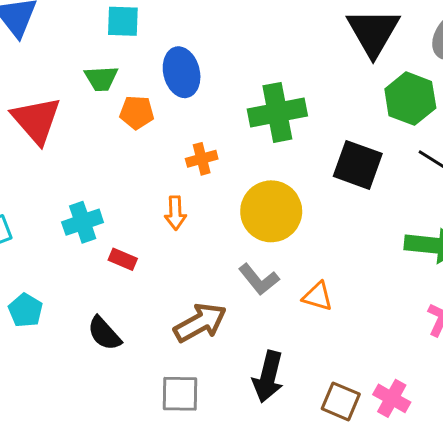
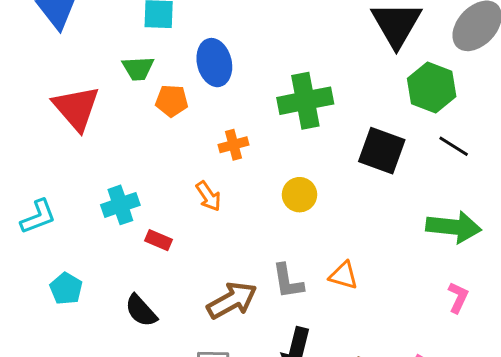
yellow circle: (271, 211) -> (299, 195), size x0.6
orange arrow: (175, 213) -> (208, 196), turned -32
gray L-shape: (259, 279) -> (288, 281), moved, turned 30

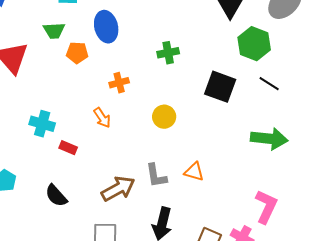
green cross: (305, 101) -> (168, 53), size x0.6
cyan cross: (120, 205) -> (42, 124), turned 35
pink L-shape: (458, 297) -> (266, 207), moved, size x1.6

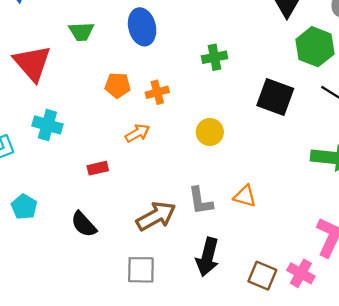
orange pentagon: (77, 53) -> (118, 85), moved
orange arrow: (102, 118) -> (137, 133), turned -85
cyan cross: (42, 124) -> (47, 125), moved
red rectangle: (68, 148) -> (98, 168), turned -36

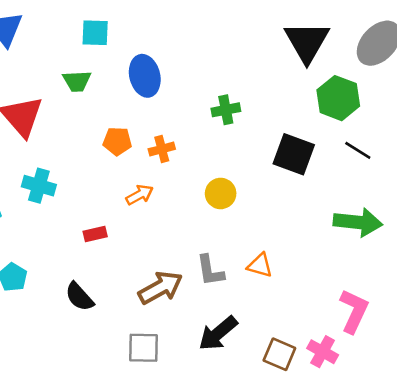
black arrow: (207, 257) -> (218, 333), turned 36

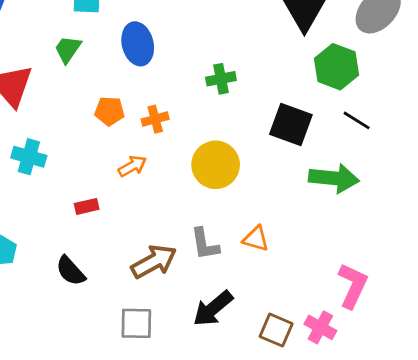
green trapezoid: (77, 81) -> (68, 49), turned 128
yellow circle: (221, 193) -> (216, 165), size x1.5
green arrow: (358, 222) -> (334, 178), moved

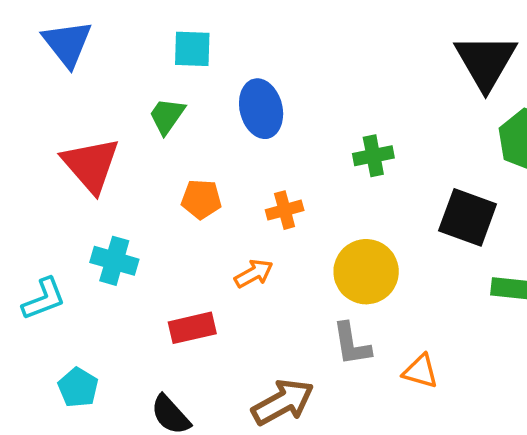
orange pentagon: (109, 111) -> (201, 199), moved
red rectangle: (87, 206) -> (192, 328), size x1.4
gray L-shape: (205, 244) -> (352, 344), moved

